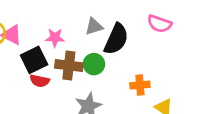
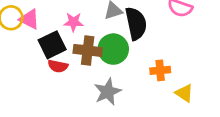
black semicircle: (116, 39) -> (136, 23), turned -36
green circle: (94, 64) -> (113, 49), size x1.4

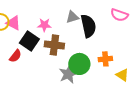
black square: (52, 45) -> (29, 41), turned -30
green circle: (113, 49) -> (79, 64), moved
red semicircle: (58, 66) -> (15, 56), moved, turned -64

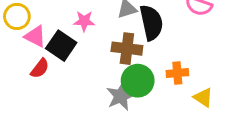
pink triangle: (13, 23) -> (35, 36), moved
brown cross: (54, 45) -> (127, 49), moved

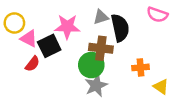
pink star: (84, 21) -> (67, 27), size x1.5
black square: (61, 46) -> (49, 46), turned 30
green circle: (138, 81) -> (91, 65), moved

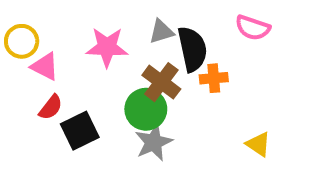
black square: (49, 46) -> (80, 131), moved
brown cross: (101, 48) -> (161, 82), turned 30
orange cross: (140, 67) -> (214, 78), moved

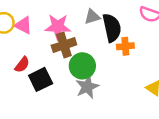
pink triangle: (45, 67) -> (23, 25), moved
brown cross: (161, 82) -> (64, 45), moved, turned 35

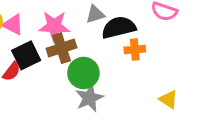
black semicircle: (112, 28) -> (119, 28), turned -92
black square: (41, 79) -> (26, 55), moved

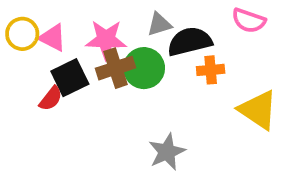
green circle: (83, 73) -> (144, 68), moved
gray star: (89, 98) -> (167, 152), moved
yellow triangle: (169, 99) -> (258, 110), moved, size x1.6

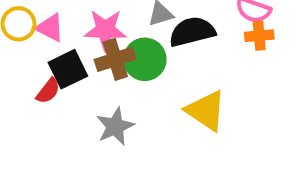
orange cross: (211, 70) -> (259, 36), moved
yellow triangle: (258, 110) -> (206, 111), moved
gray star: (167, 152) -> (115, 126), moved

